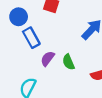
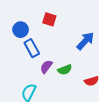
green semicircle: (68, 62) -> (65, 70), turned -88

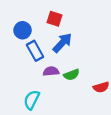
blue arrow: (85, 41) -> (62, 43), moved
purple semicircle: (46, 67) -> (51, 71), turned 48

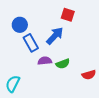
red square: (54, 19) -> (68, 15), moved
cyan semicircle: (32, 100) -> (13, 84), moved

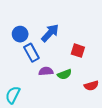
red square: (68, 15) -> (78, 51), moved
blue arrow: (55, 36) -> (50, 33), moved

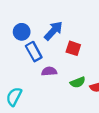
red square: (78, 51) -> (73, 48), moved
green semicircle: (64, 74) -> (78, 82), moved

